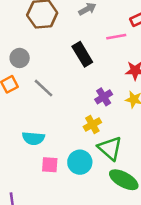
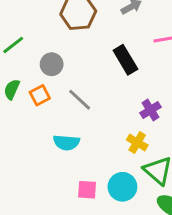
yellow cross: (92, 125) -> (137, 142), turned -30
cyan semicircle: (33, 138) -> (66, 142), moved

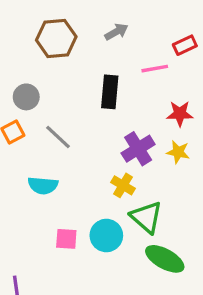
black rectangle: (125, 60) -> (110, 92), turned 36
purple cross: (151, 110) -> (138, 149), size x1.4

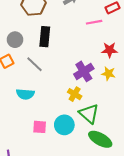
black rectangle: (110, 92) -> (45, 37), moved

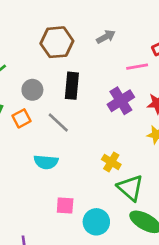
purple cross: (84, 71) -> (121, 101), moved
cyan circle: (64, 125) -> (96, 222), moved

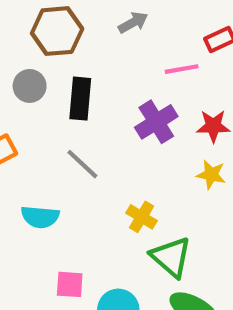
gray circle: (32, 90) -> (30, 86), moved
gray line: (58, 122) -> (82, 164), moved

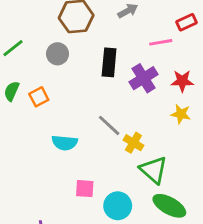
black rectangle: (80, 99) -> (109, 62), moved
gray line: (82, 164) -> (109, 125), moved

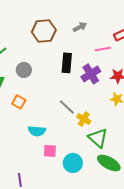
gray circle: (57, 54) -> (24, 70), moved
orange square: (39, 97) -> (19, 102), moved, turned -32
cyan semicircle: (65, 143) -> (37, 131), moved

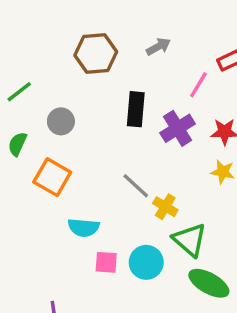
pink line: (103, 49) -> (198, 85), turned -49
orange square: (19, 102) -> (52, 177), size x1.5
cyan circle: (73, 163) -> (146, 262), moved

